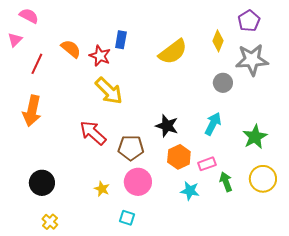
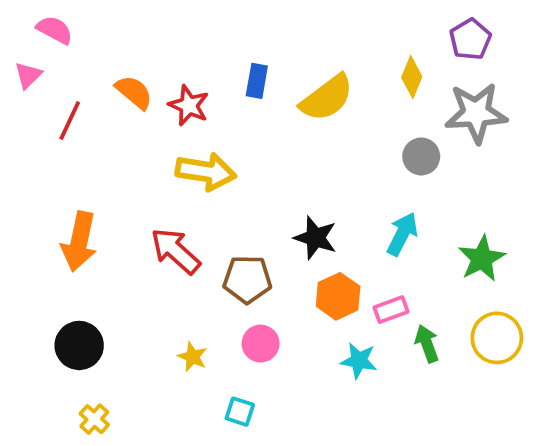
blue rectangle: (121, 40) -> (257, 81), moved
yellow arrow: (109, 91) -> (206, 172), turned -36
orange arrow: (32, 111) -> (79, 242), moved
pink circle: (138, 182) -> (261, 344), size x0.7

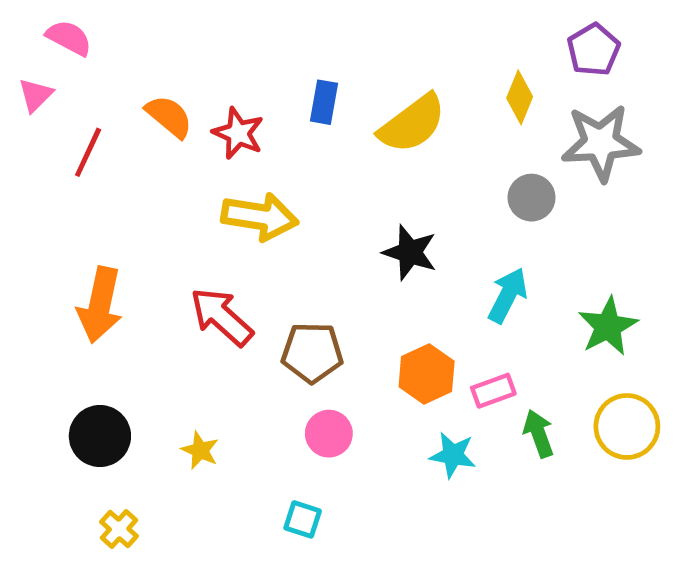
black star: (315, 238) -> (410, 252), moved
yellow star: (193, 357) -> (200, 450), moved

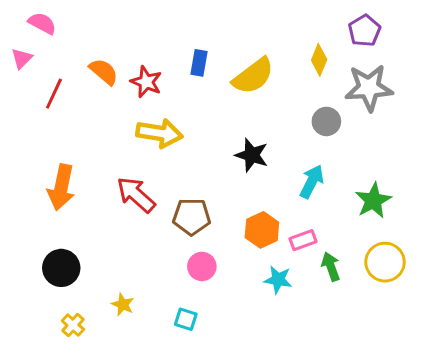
yellow star: (200, 450) -> (123, 305), moved

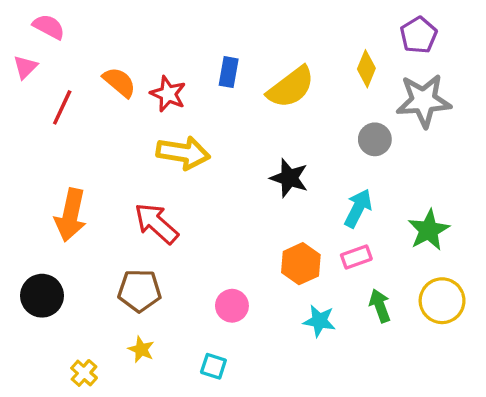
brown pentagon: (192, 217) -> (140, 291), moved
pink rectangle: (303, 240) -> (356, 257), moved
black circle: (61, 268) -> (42, 296), moved

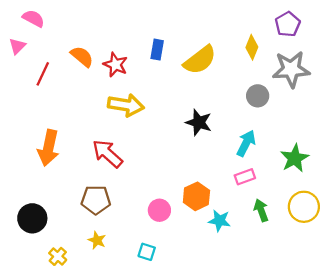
orange hexagon: (301, 264) -> (196, 196), moved
black circle: (42, 296) -> (32, 218), moved

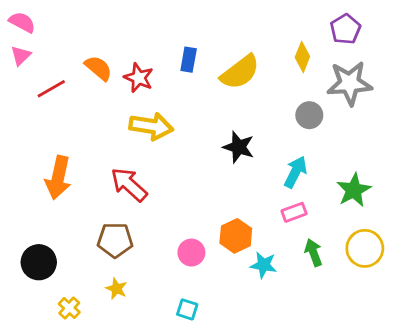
pink semicircle: (33, 18) -> (22, 22), moved
red line: (43, 74) -> (51, 89), turned 35
cyan square: (147, 252) -> (187, 309), moved

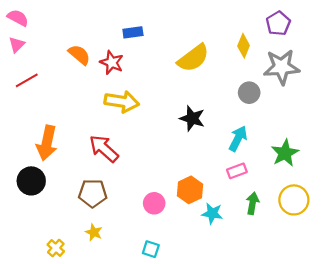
blue rectangle: (189, 60) -> (133, 32), moved, turned 72
red line: (51, 89) -> (27, 80), moved
green arrow: (313, 253) -> (253, 203), turned 30
black circle: (39, 262) -> (31, 181), moved

